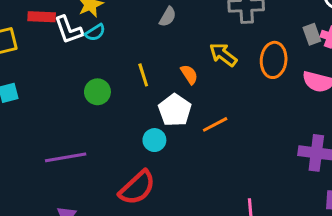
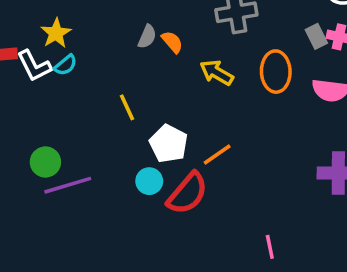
orange semicircle: (189, 74) -> (172, 42), moved
green circle: (97, 92) -> (45, 162), moved
purple line: (66, 157) -> (68, 185), moved
red semicircle: (137, 188) -> (188, 193), moved

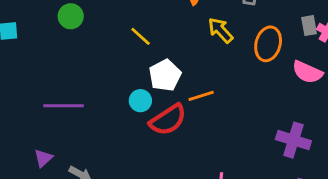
yellow line: (127, 107) -> (141, 36), turned -40
green circle: (45, 162) -> (71, 16), moved
purple line: (68, 185) -> (64, 106), moved

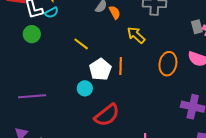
orange ellipse: (268, 44) -> (168, 64), moved
orange line: (201, 96) -> (121, 66), moved, turned -66
red semicircle: (168, 120) -> (107, 115), moved

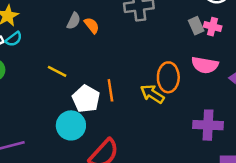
yellow arrow: (136, 35) -> (152, 94), moved
cyan circle: (85, 88) -> (71, 125), size x1.5

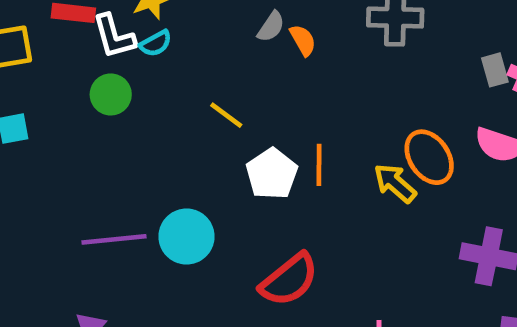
orange ellipse: (168, 77) -> (429, 157), turned -44
cyan circle: (71, 125) -> (187, 237), moved

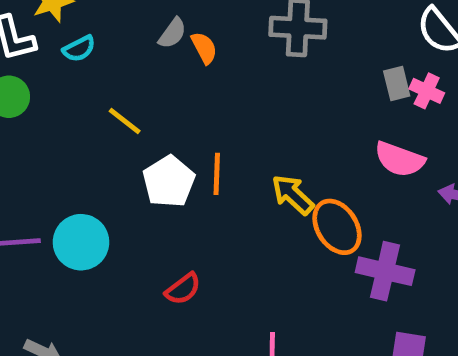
cyan semicircle: (156, 43) -> (79, 49), moved
orange ellipse: (429, 157) -> (337, 227), moved
red semicircle: (289, 280) -> (183, 289), size x0.6

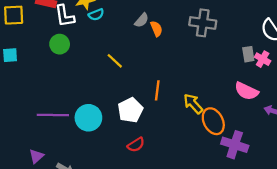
cyan semicircle: (79, 49) -> (96, 15), moved
white pentagon: (169, 181) -> (130, 110), moved

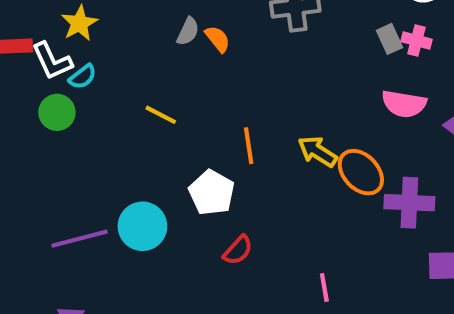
cyan semicircle: (96, 15) -> (83, 77), moved

